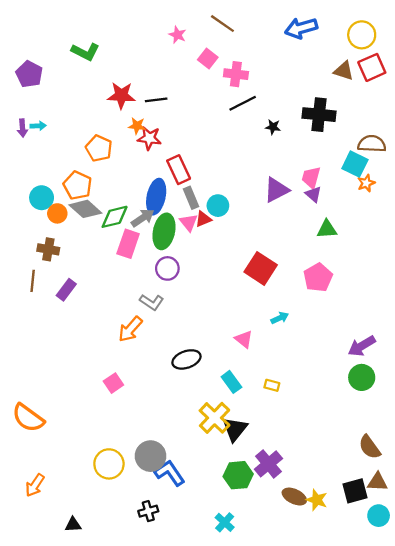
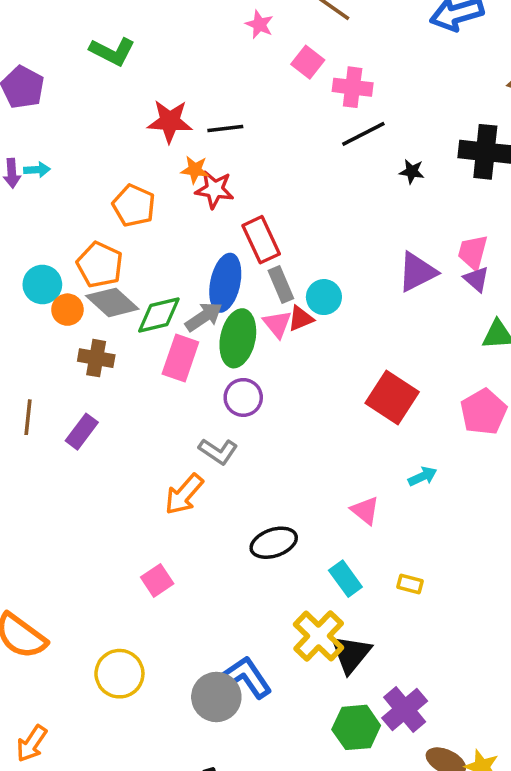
brown cross: (48, 249) -> (96, 358), moved
yellow circle: (109, 464) -> (119, 674), moved
blue L-shape: (170, 473) -> (247, 677), moved

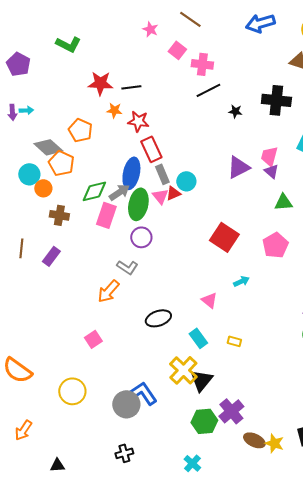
red star: (215, 189) -> (138, 121), moved
gray diamond: (112, 302) -> (48, 147), moved

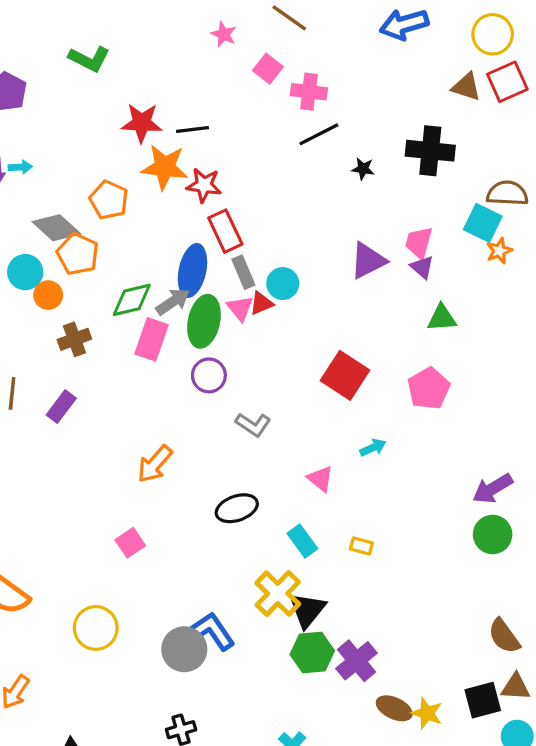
orange star: (114, 110) -> (165, 167), size x1.8
brown cross: (59, 215) -> (74, 339), turned -30
gray L-shape: (127, 267) -> (253, 425), moved
green hexagon: (204, 421) -> (312, 653), moved

